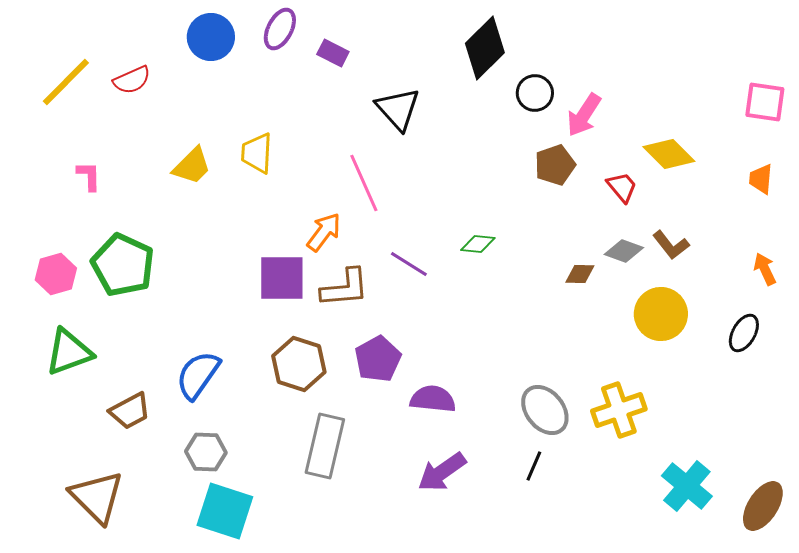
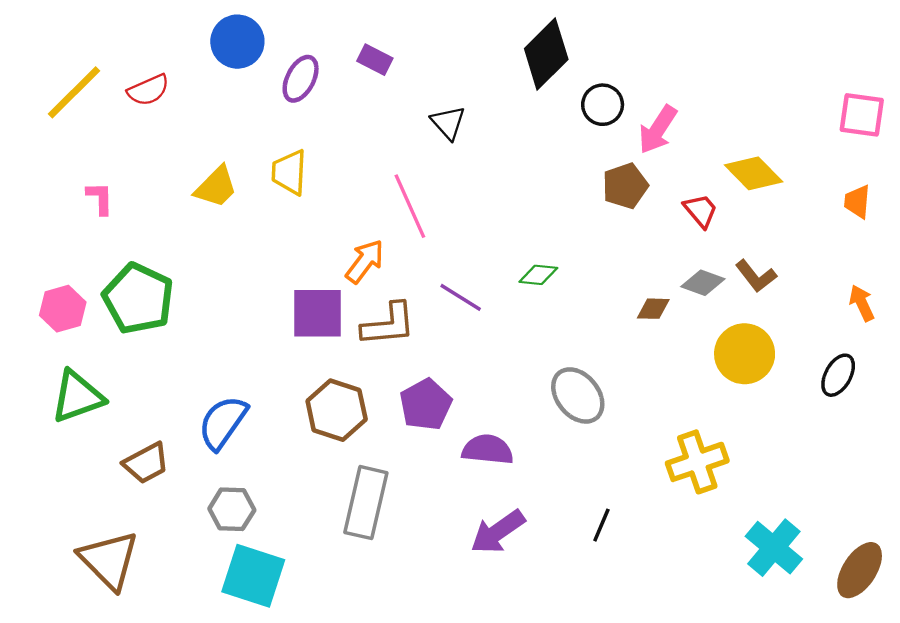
purple ellipse: (280, 29) -> (301, 79), moved
black triangle: (398, 109) -> (448, 123), size x0.7
gray ellipse: (545, 410) -> (578, 395), moved

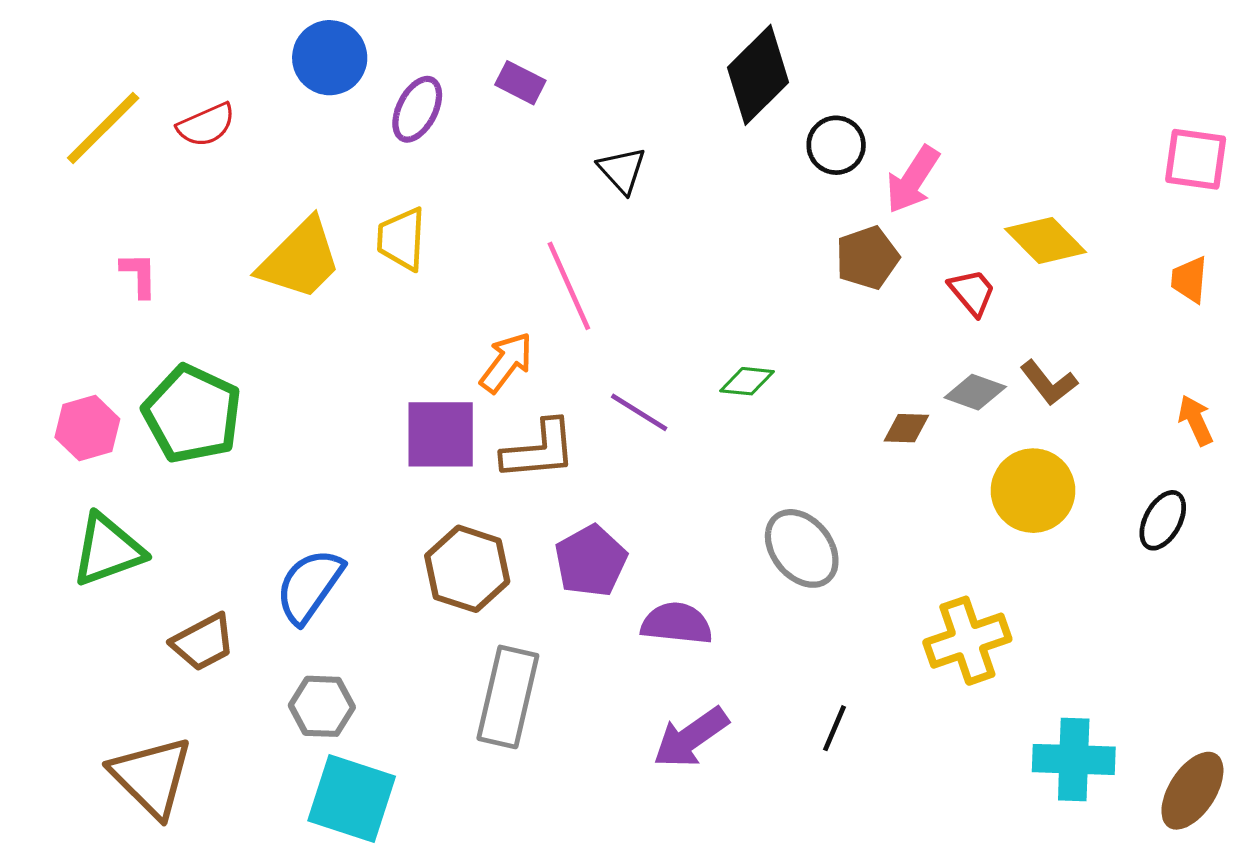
yellow trapezoid: (216, 187) -> (300, 259), size x1.4
cyan cross: (774, 548) -> (1074, 759), turned -38

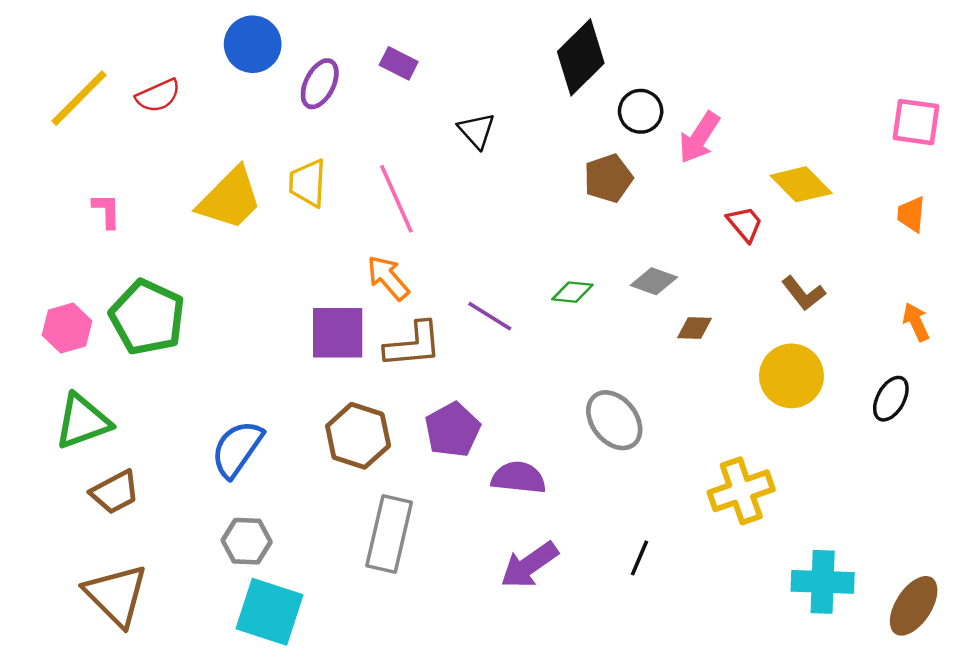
brown pentagon: (867, 258) -> (608, 178), moved
pink line: (569, 286) -> (396, 199), moved
orange arrow: (506, 362) -> (388, 278), turned -78
gray diamond: (975, 392) -> (654, 281), moved
brown trapezoid: (203, 642) -> (115, 492), moved

